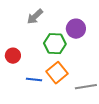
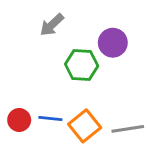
red circle: (13, 56) -> (19, 120), moved
orange square: (57, 73) -> (85, 126), moved

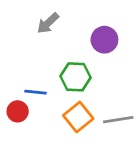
green hexagon: (82, 65) -> (76, 77), moved
blue line: (50, 118) -> (36, 92), moved

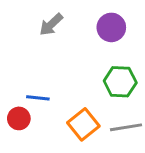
purple circle: (104, 40) -> (111, 27), moved
green hexagon: (76, 77) -> (120, 82), moved

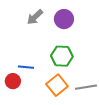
purple circle: (111, 27) -> (64, 19), moved
green hexagon: (120, 82) -> (62, 56), moved

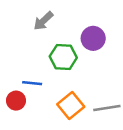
purple circle: (64, 19) -> (93, 38), moved
green hexagon: (62, 56) -> (63, 57), moved

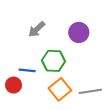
gray arrow: (43, 21) -> (37, 29), moved
green hexagon: (63, 57) -> (54, 61), moved

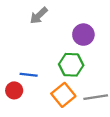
gray arrow: (37, 29) -> (39, 16), moved
green hexagon: (54, 61) -> (71, 65), moved

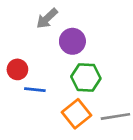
purple circle: (83, 35) -> (72, 41), moved
red circle: (14, 90) -> (17, 69), moved

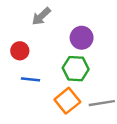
purple circle: (72, 41) -> (82, 38), moved
red circle: (17, 69) -> (20, 51), moved

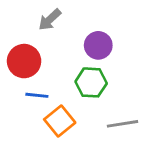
red circle: (20, 51) -> (24, 61), size x1.5
orange square: (67, 101) -> (60, 121), moved

